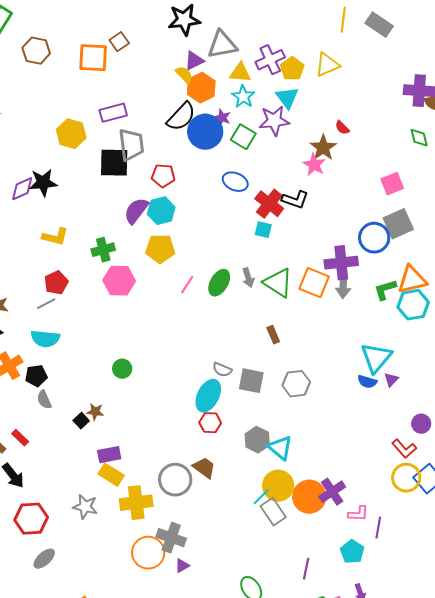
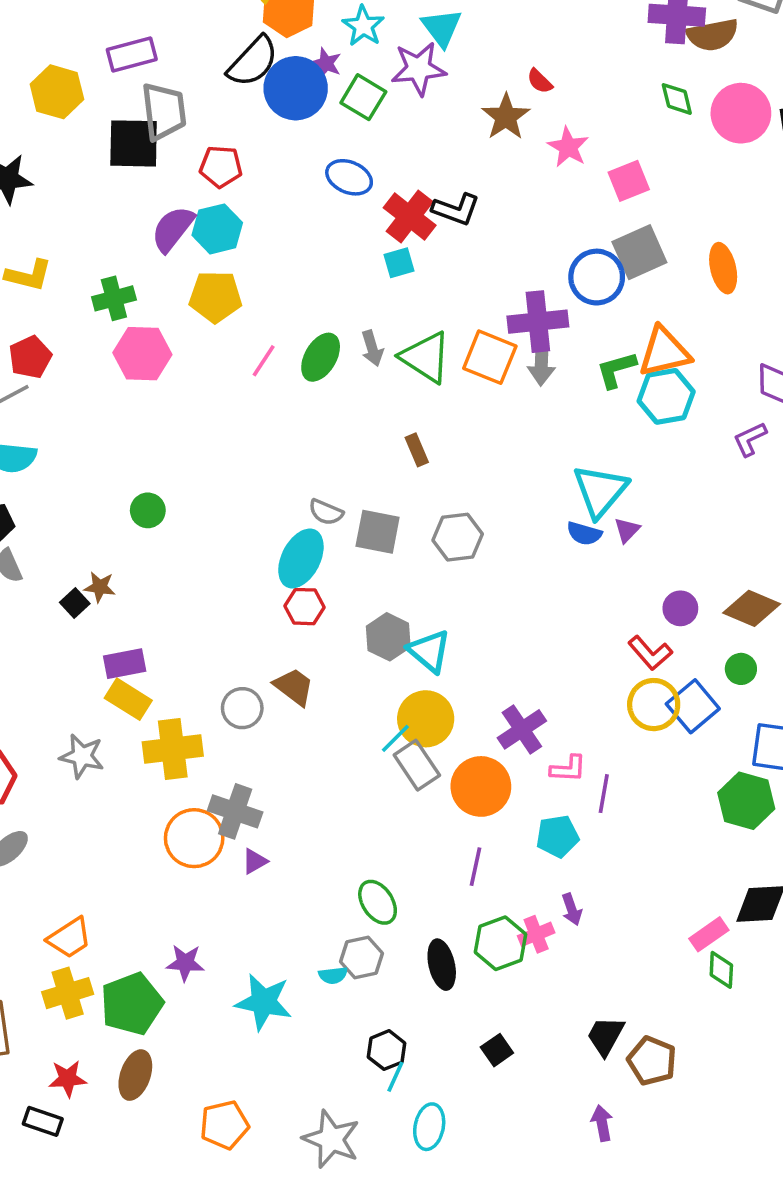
pink star: (314, 165) -> (568, 147), moved
cyan square: (263, 230) -> (399, 263), turned -30
gray circle: (175, 480) -> (242, 708), size x0.7
orange circle: (309, 497) -> (481, 786), moved
cyan pentagon: (352, 552) -> (557, 836), turned 30

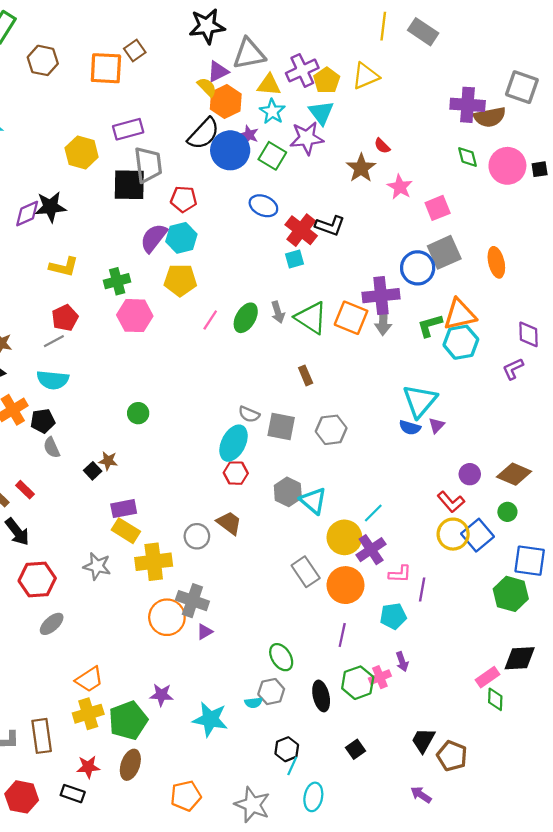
yellow circle: (426, 719) -> (344, 537), moved
cyan line: (395, 738) -> (373, 513), moved
purple arrow: (602, 1123) -> (421, 795), turned -45

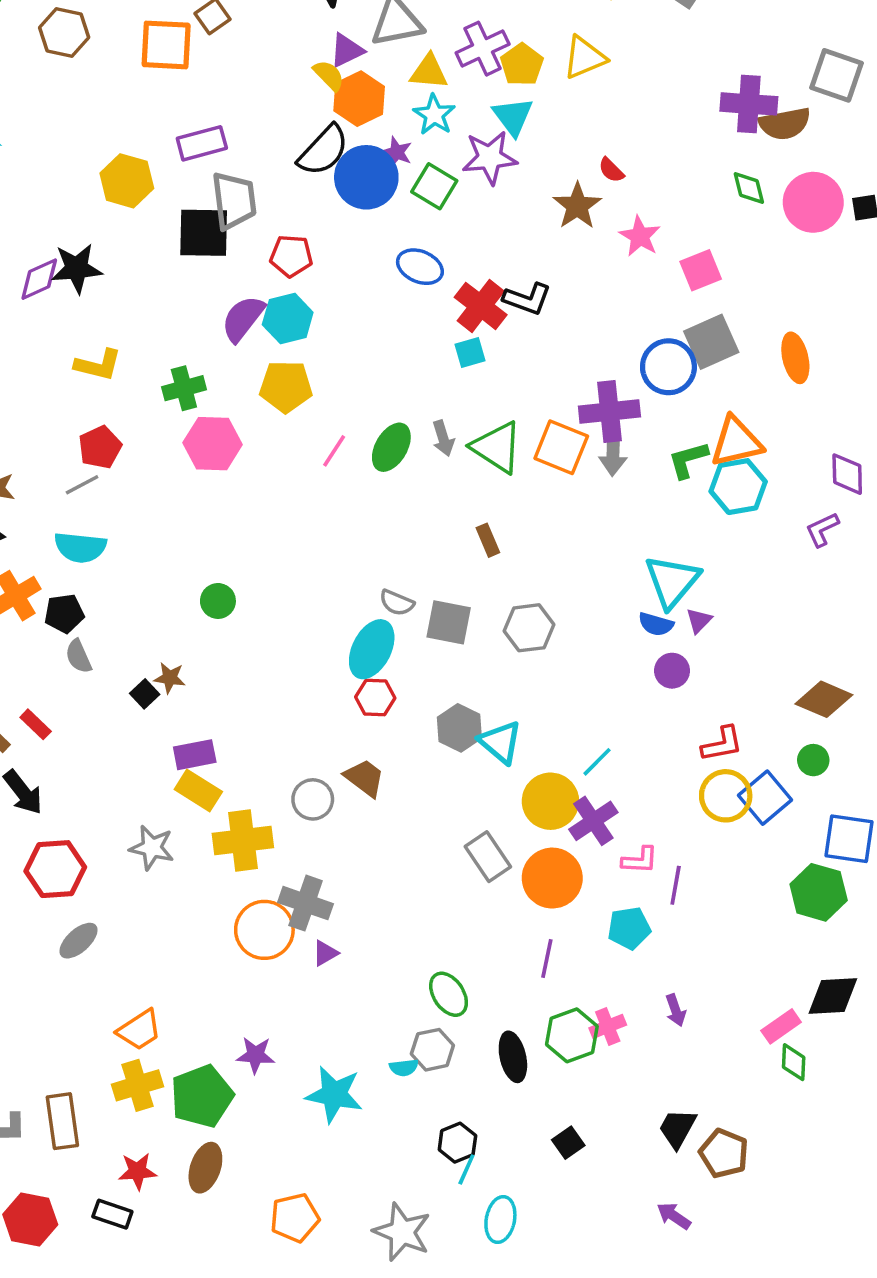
purple circle: (470, 474) -> (672, 671), moved
red L-shape: (451, 502) -> (722, 744), turned -60
purple arrow: (402, 662) -> (676, 1010), moved

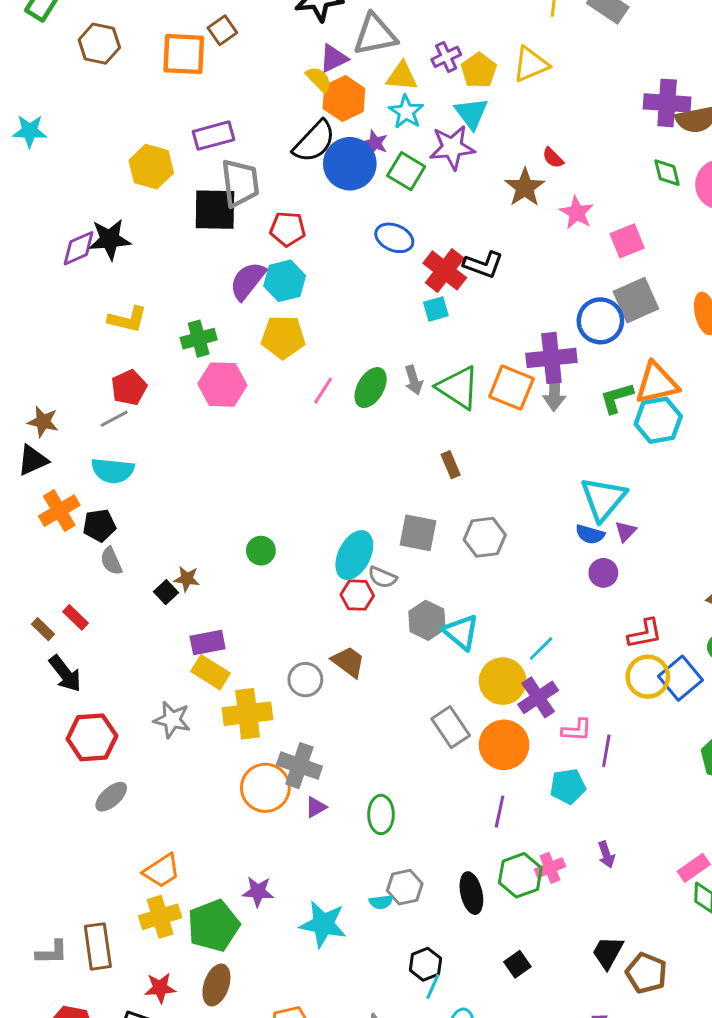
purple cross: (483, 49) -> (446, 57), size x0.7
green circle: (218, 601) -> (261, 551), moved
gray semicircle: (397, 603) -> (382, 577), moved
green ellipse: (449, 994) -> (381, 814), moved, turned 33

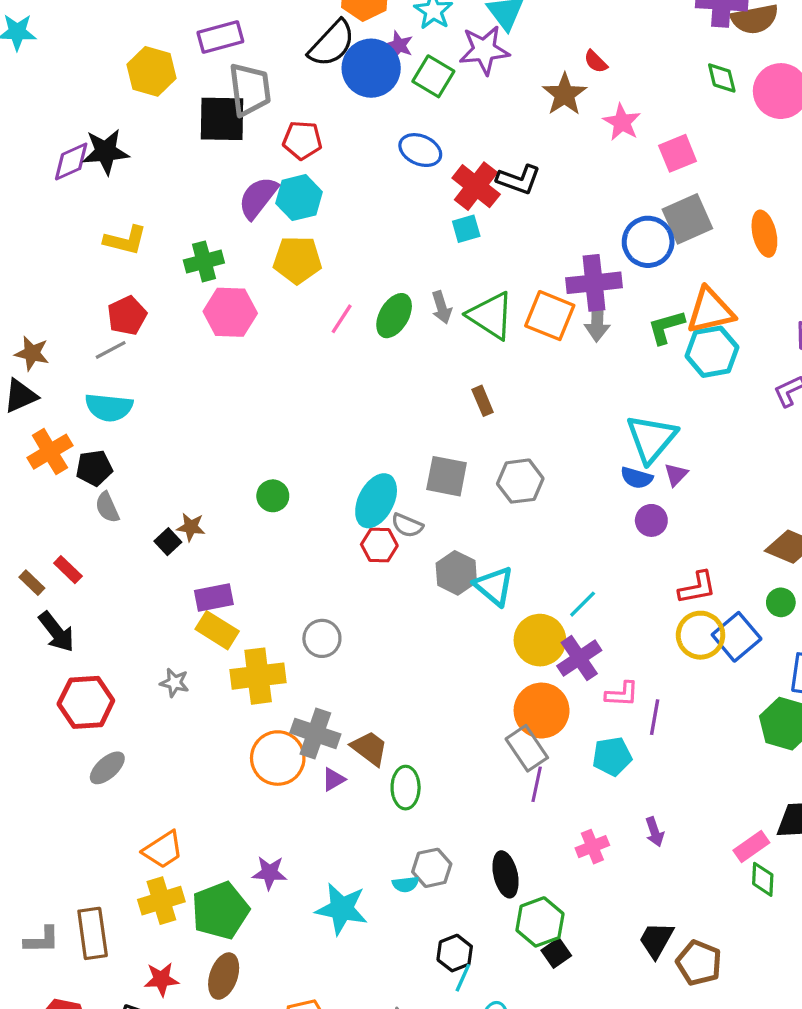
brown trapezoid: (348, 662) -> (369, 748), moved
gray star: (172, 720) -> (174, 683), size x0.7
gray rectangle: (451, 727) -> (527, 748), moved
green hexagon: (520, 875) -> (540, 922), moved

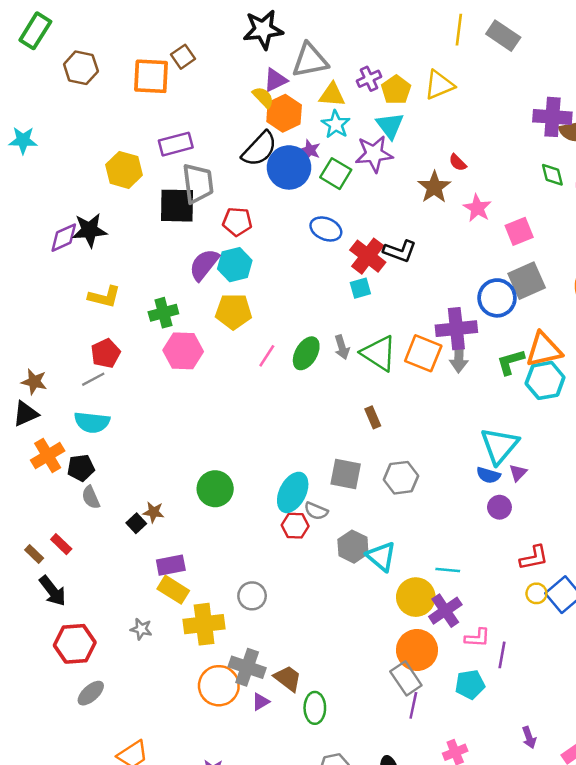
green circle: (273, 496) -> (215, 489), size x1.5
cyan line: (583, 604) -> (448, 570), turned 50
yellow circle: (701, 635) -> (536, 593), size x0.6
purple arrow: (655, 832) -> (529, 737), moved

